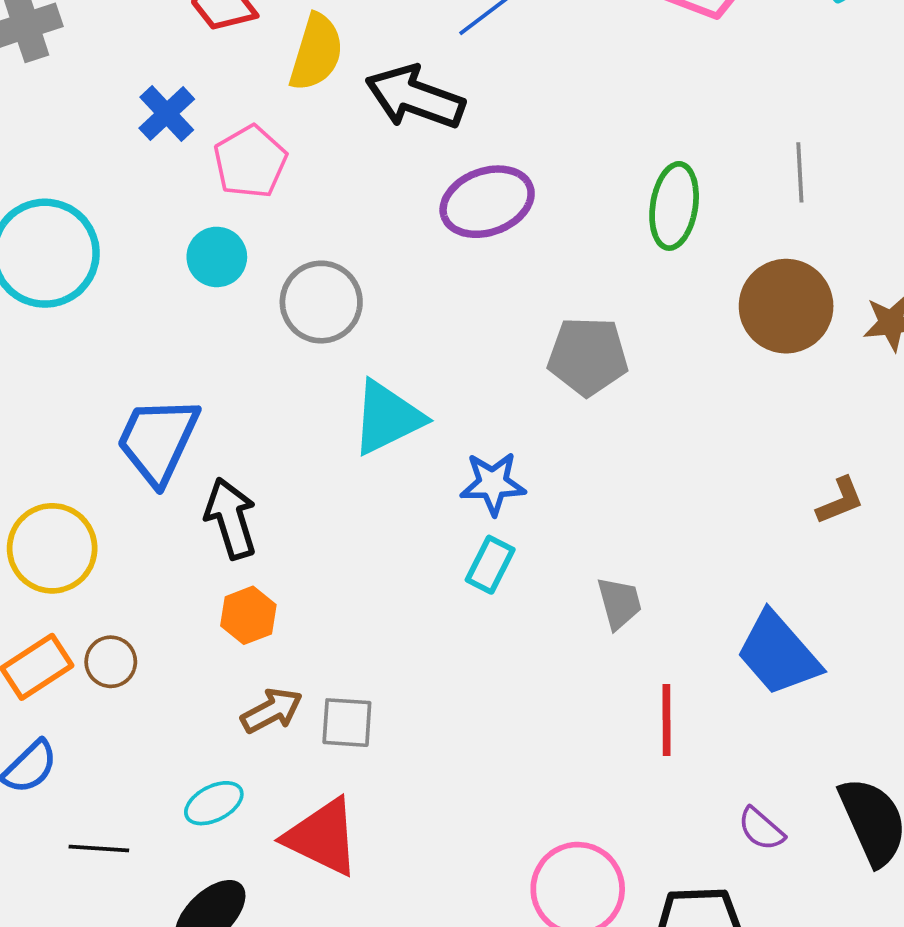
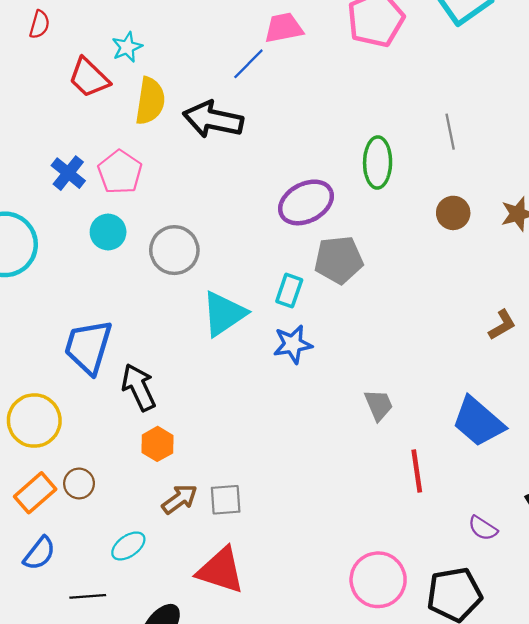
blue cross: (167, 114) -> (68, 173), moved
purple ellipse: (487, 202) -> (306, 202), moved
brown circle: (786, 306) -> (453, 213), size x0.6
cyan rectangle: (490, 565) -> (289, 291), moved
cyan ellipse: (214, 803) -> (128, 546), moved

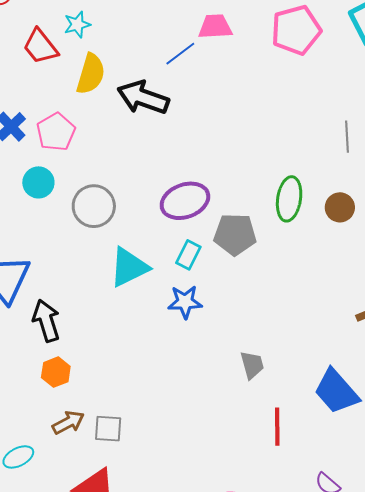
green ellipse: (378, 162) -> (289, 199), moved
purple ellipse: (306, 202) -> (185, 201), moved

